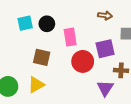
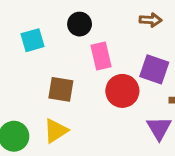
black circle: (47, 24) -> (80, 24), moved
purple square: (105, 49) -> (154, 69), turned 36

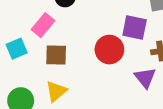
cyan square: (33, 40) -> (17, 49), moved
pink rectangle: (101, 56) -> (43, 25), moved, turned 60

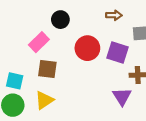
cyan square: (17, 49) -> (15, 81), moved, turned 30
red circle: (109, 50) -> (87, 48), moved

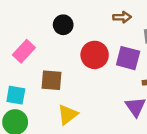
pink rectangle: (39, 42) -> (24, 51), moved
yellow triangle: (44, 100) -> (68, 115), moved

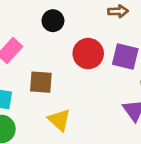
yellow triangle: (68, 115) -> (59, 120), turned -40

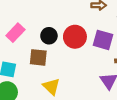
black circle: (53, 21) -> (49, 36), moved

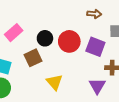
brown square: (38, 57) -> (33, 58), turned -36
yellow triangle: (51, 87) -> (54, 82), moved

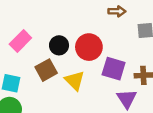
purple square: (95, 47) -> (114, 69), moved
yellow triangle: (54, 82) -> (75, 80), moved

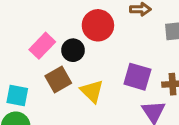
pink rectangle: (20, 41) -> (42, 46), moved
red circle: (89, 47) -> (98, 25), moved

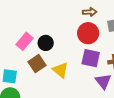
red circle: (98, 25) -> (88, 33), moved

